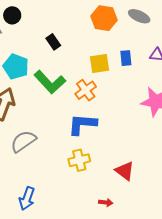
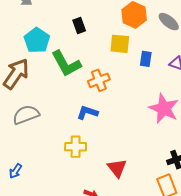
yellow square: (99, 64) -> (120, 44), moved
blue L-shape: (82, 124) -> (87, 112), size x0.7
blue arrow: (27, 198) -> (16, 171), size x0.7

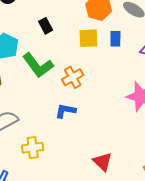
blue rectangle: (146, 59) -> (115, 39), moved
yellow cross: (76, 147) -> (33, 148), moved

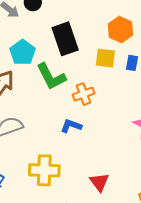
black rectangle: (46, 26) -> (65, 39), size x2.0
yellow cross: (33, 148) -> (44, 170), moved, size x1.4

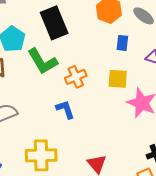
yellow square: (105, 58) -> (118, 79), moved
blue L-shape: (71, 126) -> (65, 109), turned 55

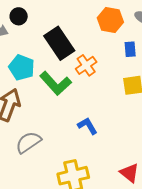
orange cross: (76, 77) -> (86, 65), moved

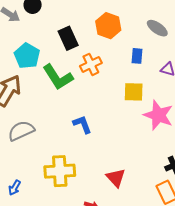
orange hexagon: (110, 20) -> (108, 26), moved
black rectangle: (59, 43) -> (68, 38), size x0.7

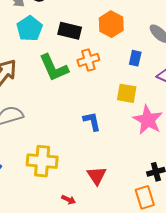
black rectangle: (68, 38) -> (70, 31), turned -60
cyan pentagon: (27, 56) -> (30, 29), moved
blue L-shape: (82, 124) -> (92, 121), moved

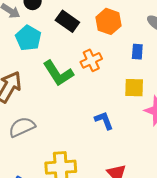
black rectangle: (70, 31) -> (67, 21), moved, turned 30

